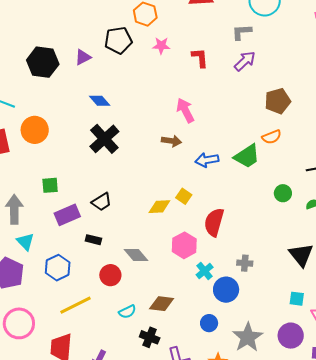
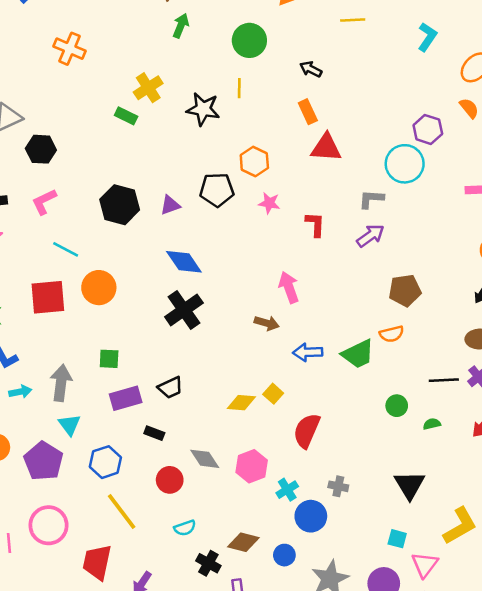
blue diamond: (100, 101) -> (184, 262), size x1.4
pink hexagon: (184, 245) -> (252, 466), moved
brown diamond: (162, 304) -> (243, 542), moved
yellow line: (76, 305) -> (122, 512), turned 72

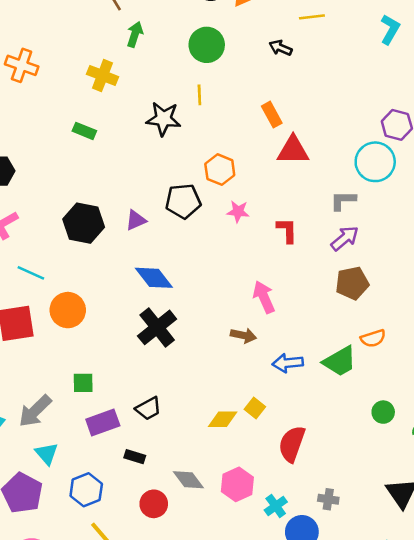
black arrow: (311, 69) -> (281, 48), moved
yellow cross: (148, 88) -> (103, 75), moved, turned -32
brown pentagon: (405, 290) -> (352, 283), moved
gray arrow: (61, 383) -> (35, 411), turned -138

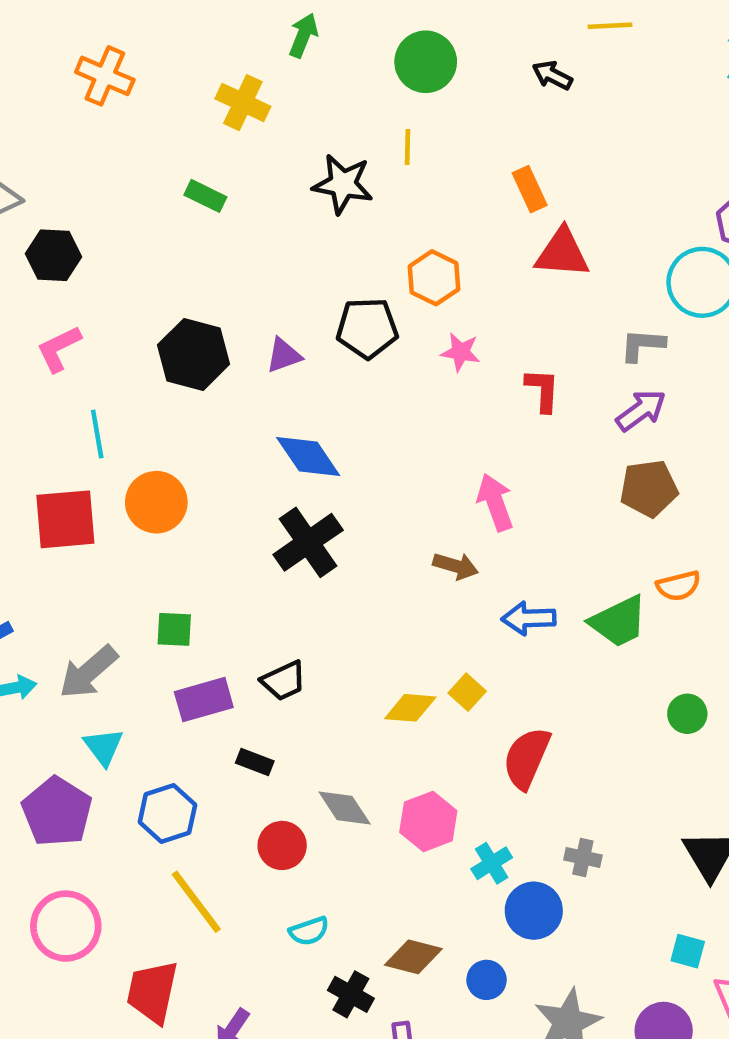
cyan line: (31, 273) -> (97, 434), turned 52

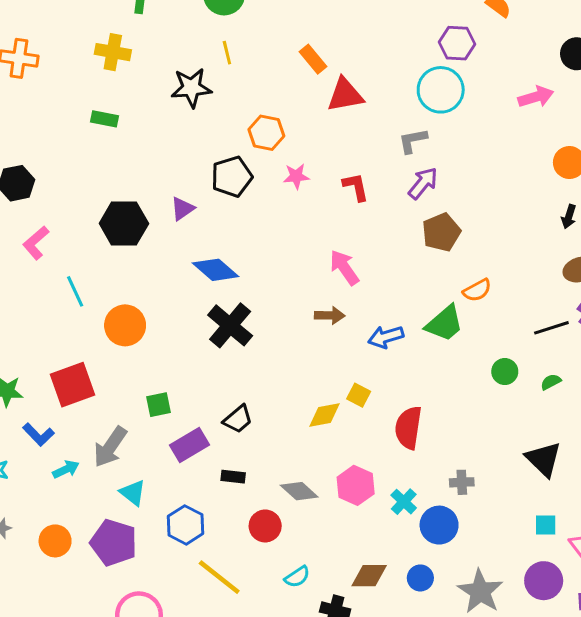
red square: (65, 519) -> (72, 385), moved

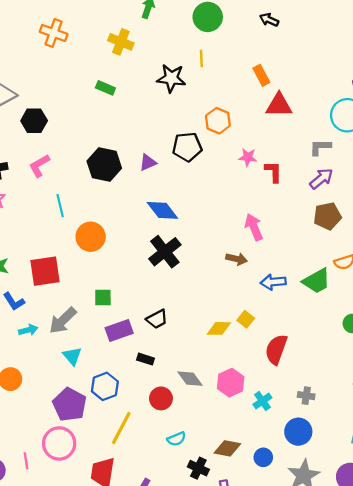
pink star: (296, 176) -> (248, 157), moved
blue circle: (439, 525) -> (298, 432), moved
purple pentagon: (114, 543) -> (70, 404), moved
yellow line: (219, 577) -> (121, 428), turned 68

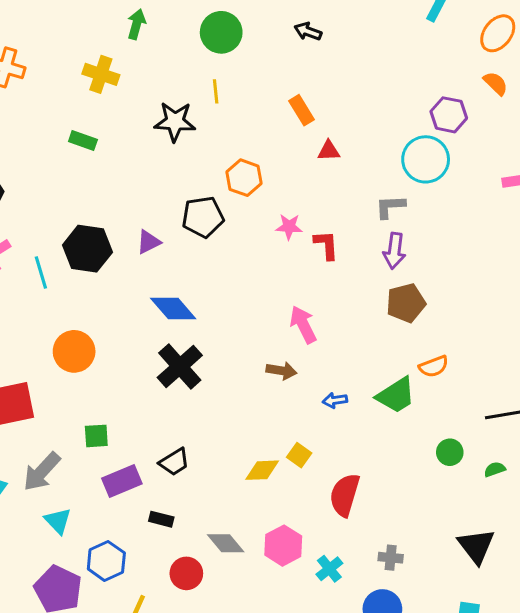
red triangle: (279, 105) -> (329, 151), size x0.6
purple arrow: (321, 179) -> (394, 251), turned 140
cyan line: (60, 206) -> (41, 272), moved
blue arrow: (273, 282) -> (335, 400), size x0.7

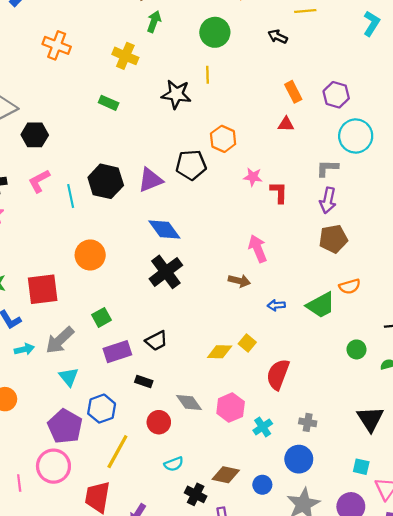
orange rectangle: (301, 110) -> (293, 92), moved
purple hexagon: (449, 115) -> (336, 95), moved
purple triangle: (149, 242) -> (150, 180), size x1.4
green square: (96, 436) -> (101, 317), turned -30

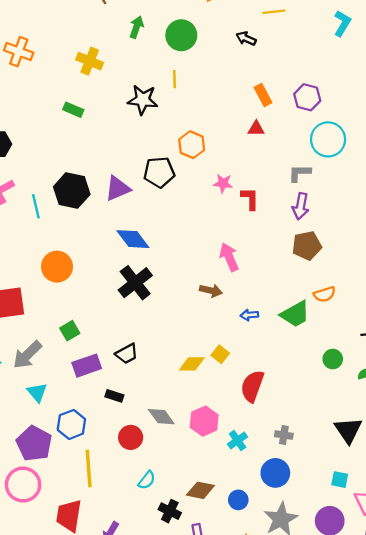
green arrow: (154, 22) -> (136, 27), moved
yellow line: (117, 452) -> (89, 468), turned -32
cyan semicircle: (174, 464) -> (147, 480), turned -30

